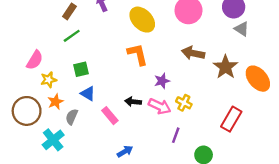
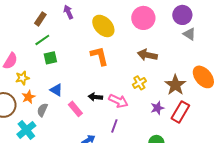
brown star: (226, 67) -> (175, 85), moved
green square: (81, 69) -> (50, 58), moved
purple star: (162, 81) -> (157, 108), moved
yellow cross: (184, 103) -> (139, 83), moved, turned 32
purple line: (176, 135) -> (114, 126), moved

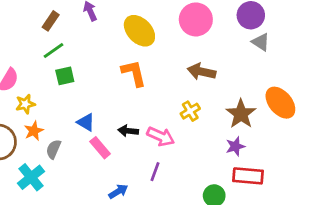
blue triangle: (56, 90) -> (86, 122), moved
purple star: (157, 108) -> (235, 146), moved
red rectangle: (180, 112) -> (248, 176), moved, turned 65

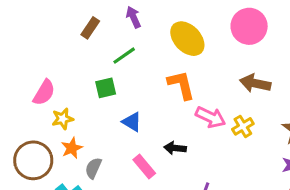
green line: (54, 50) -> (124, 56), moved
blue triangle: (86, 122) -> (132, 122), moved
pink arrow: (161, 136) -> (211, 117), moved

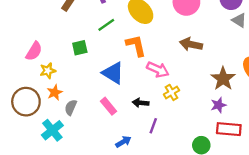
green line: (124, 56) -> (106, 25), moved
blue triangle: (132, 122) -> (113, 73), moved, size x1.5
yellow cross: (243, 126) -> (172, 92), moved
black arrow: (175, 148) -> (141, 103), moved

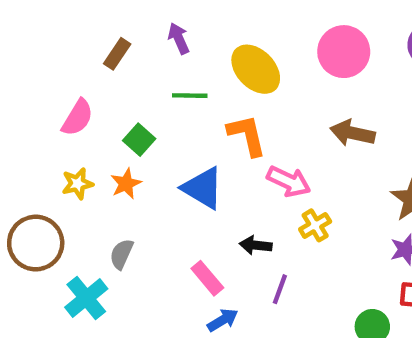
green line: (106, 25) -> (190, 96), turned 36
green square: (80, 48) -> (139, 140), turned -35
pink semicircle: (34, 51) -> (77, 118), moved
orange star: (55, 92) -> (126, 184), moved
pink rectangle: (108, 106) -> (207, 278), moved

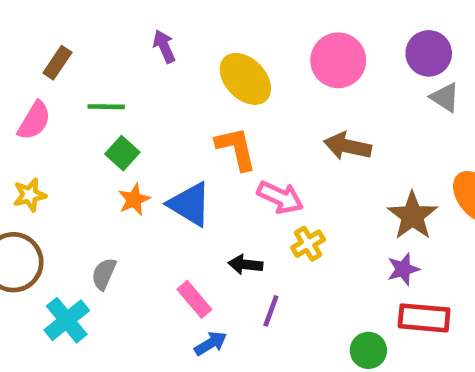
brown rectangle: (117, 54) -> (57, 63), moved
green line: (190, 96) -> (106, 107), moved
pink semicircle: (77, 118) -> (34, 121), moved
yellow star: (77, 184) -> (30, 195), moved
orange star: (126, 184) -> (134, 200), moved

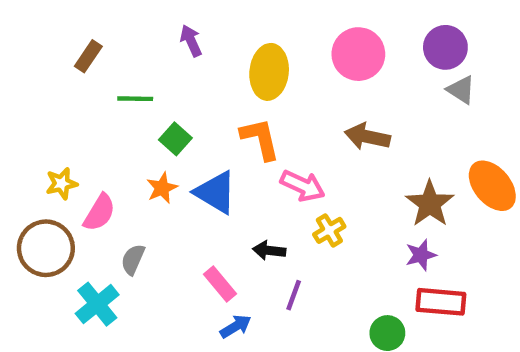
yellow ellipse: (245, 79) -> (269, 72), turned 50
pink semicircle: (34, 121) -> (99, 213), moved
green square: (122, 153) -> (175, 139), moved

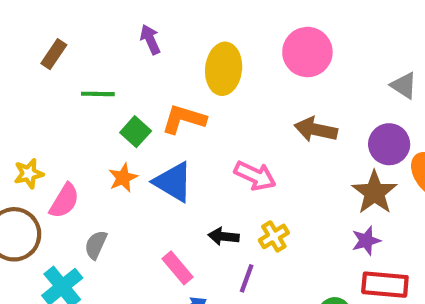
purple circle: (445, 47) -> (389, 144), moved
orange L-shape: (260, 139) -> (184, 119), moved, turned -60
yellow cross: (329, 230) -> (274, 236), moved

